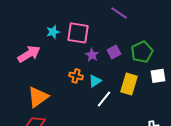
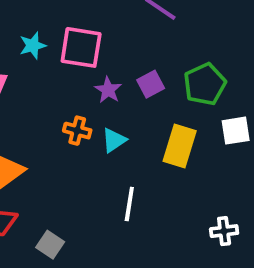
white line: (104, 99) -> (129, 204), moved, turned -30

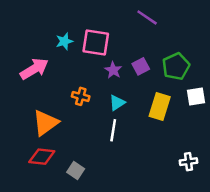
orange cross: (77, 131) -> (81, 96), moved
white line: (129, 204) -> (113, 130), moved

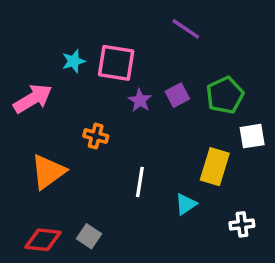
cyan triangle: (117, 103) -> (186, 204), moved
yellow rectangle: (160, 106) -> (215, 167), moved
red diamond: (42, 157) -> (43, 240), moved

